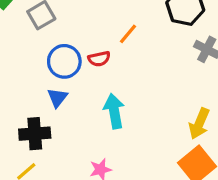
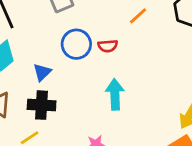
orange line: (128, 34) -> (138, 16), moved
blue triangle: (57, 98) -> (42, 72), moved

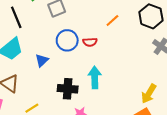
black cross: (42, 105) -> (68, 89), moved

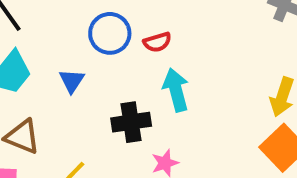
red semicircle: (90, 42) -> (157, 42), moved

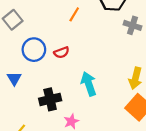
cyan arrow: (176, 90) -> (89, 84), moved

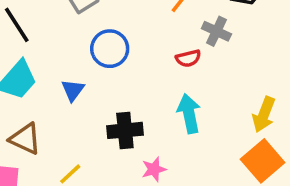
gray cross: (132, 25) -> (216, 31), moved
red semicircle: (62, 52) -> (188, 58), moved

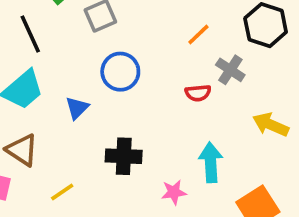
cyan arrow: (189, 114) -> (211, 162), moved
yellow arrow: (264, 114) -> (271, 125), moved, turned 84
pink star: (154, 169) -> (174, 192), moved

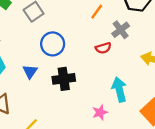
gray cross: (230, 70) -> (121, 30), turned 30
black cross: (124, 156) -> (64, 79), moved

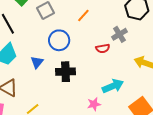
orange line: (97, 12) -> (83, 15), moved
cyan arrow: (119, 90) -> (113, 86), turned 75

